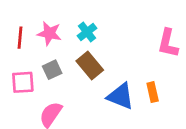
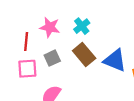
red line: (20, 38) -> (26, 41), moved
blue triangle: (120, 96) -> (115, 60), moved

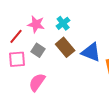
red line: (26, 41) -> (16, 36), turned 35
gray square: (52, 58) -> (38, 50), turned -32

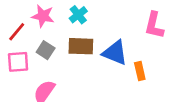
brown rectangle: (65, 47) -> (81, 46), turned -48

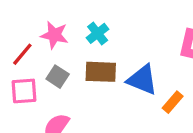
orange rectangle: (140, 71) -> (173, 102), turned 54

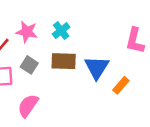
blue triangle: (142, 80) -> (97, 67), turned 40

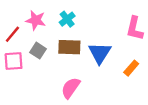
orange rectangle: (121, 85) -> (131, 68), moved
pink semicircle: (28, 106) -> (71, 88), moved

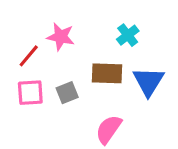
cyan cross: (67, 19) -> (128, 35), moved
gray square: (38, 51) -> (67, 93), moved, turned 35

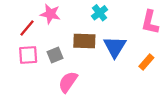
pink semicircle: (109, 129) -> (68, 82), moved

